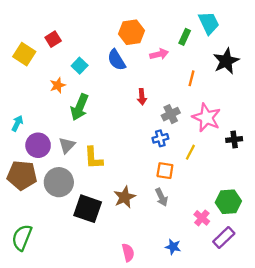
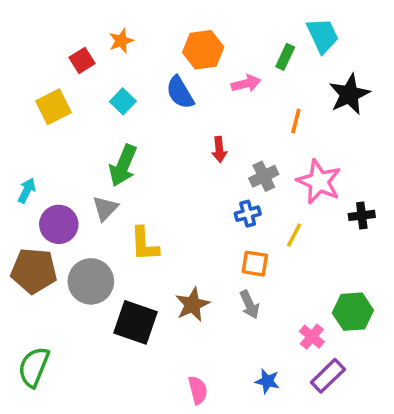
yellow square: (24, 54) -> (53, 107), moved, turned 30
orange star: (58, 85) -> (121, 41), moved
gray triangle: (67, 145) -> (105, 208), moved
purple rectangle: (224, 238) -> (328, 376), moved

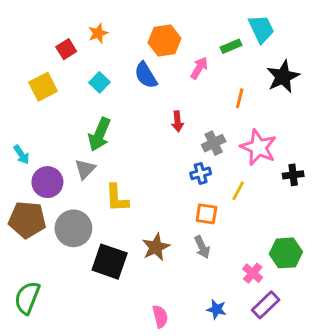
green rectangle: (285, 57) -> (231, 46), turned 42
pink arrow: (246, 84) -> (199, 68), turned -45
cyan arrow: (27, 191) -> (21, 155), turned 120

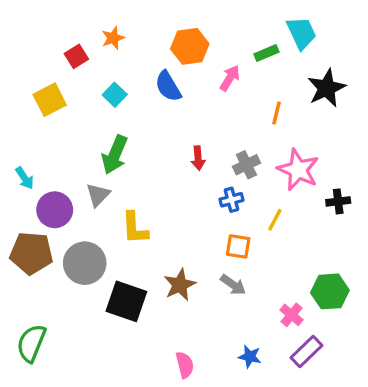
red arrow: (178, 121) -> (198, 158), moved
gray arrow: (202, 247) -> (233, 285), turned -30

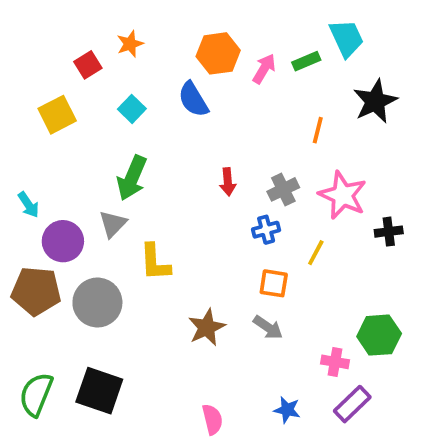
pink arrow: (230, 78) -> (264, 69), moved
black square: (126, 301) -> (99, 391), moved
pink cross: (291, 315) -> (335, 362), turned -30

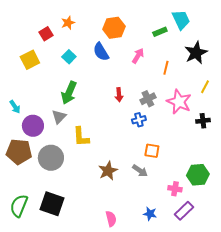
pink arrow: (264, 69) -> (138, 56), moved
yellow line: (316, 253) -> (205, 87), moved
orange square: (274, 283) -> (152, 151), moved

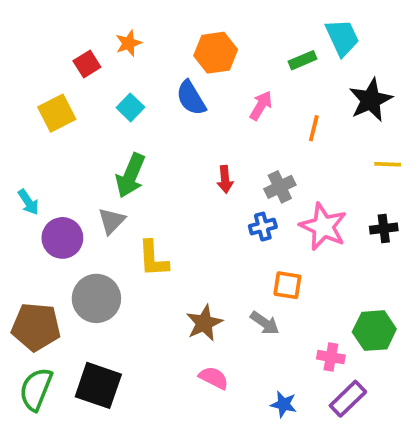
yellow line: (205, 87) -> (388, 164), turned 64
pink star: (179, 102) -> (323, 227), moved
brown pentagon: (19, 152) -> (36, 327), moved
pink semicircle: (111, 219) -> (214, 378), moved, turned -49

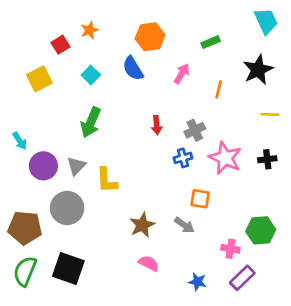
cyan trapezoid: (342, 38) -> (266, 21), moved
gray triangle: (112, 221) -> (76, 166), moved

